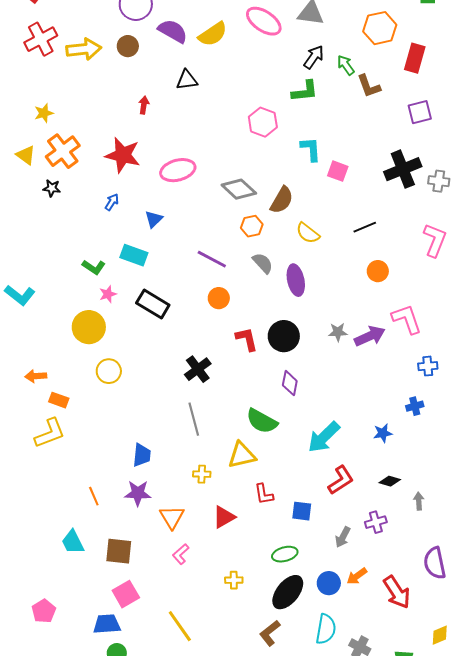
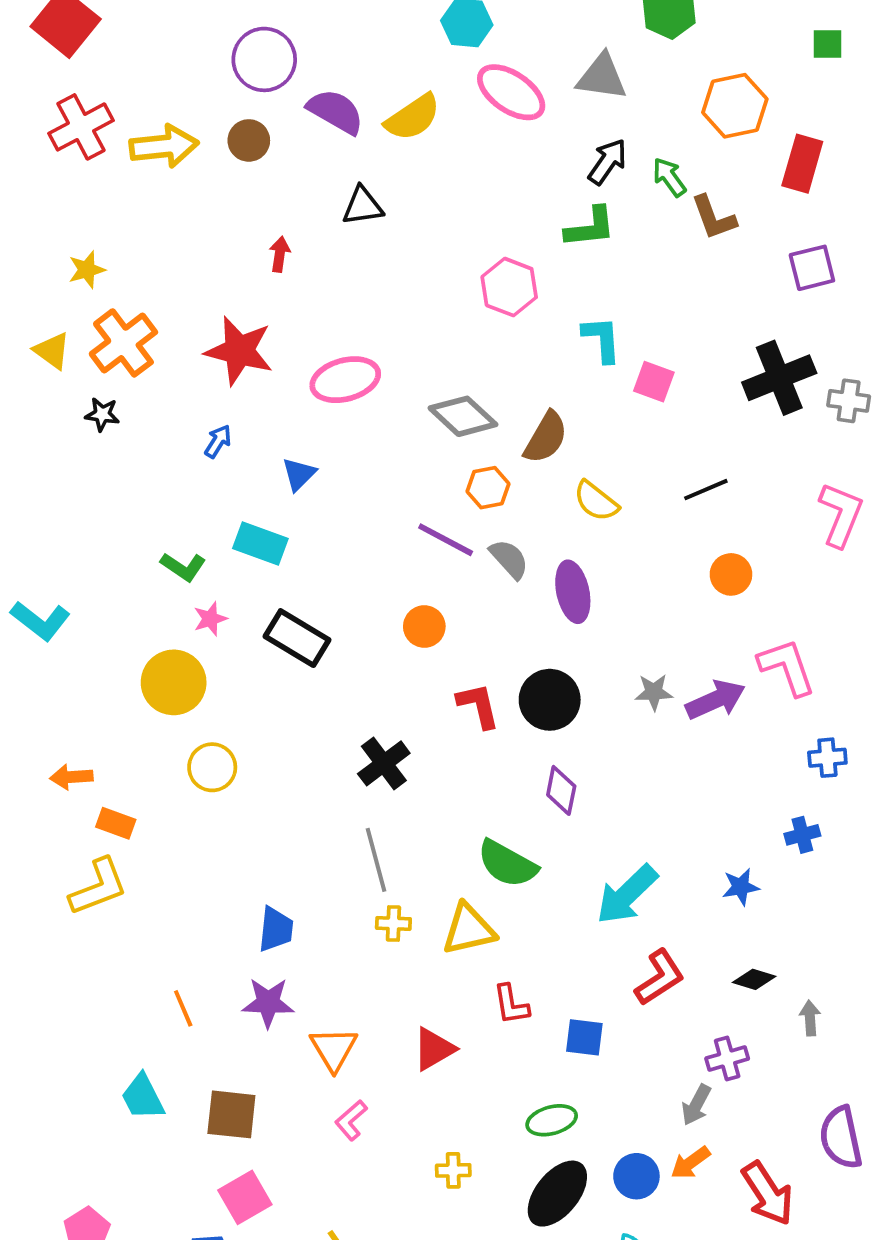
purple line: (212, 259) -> (446, 540), moved
yellow cross: (202, 474) -> (393, 924), moved
gray arrow: (343, 537) -> (696, 1105), moved

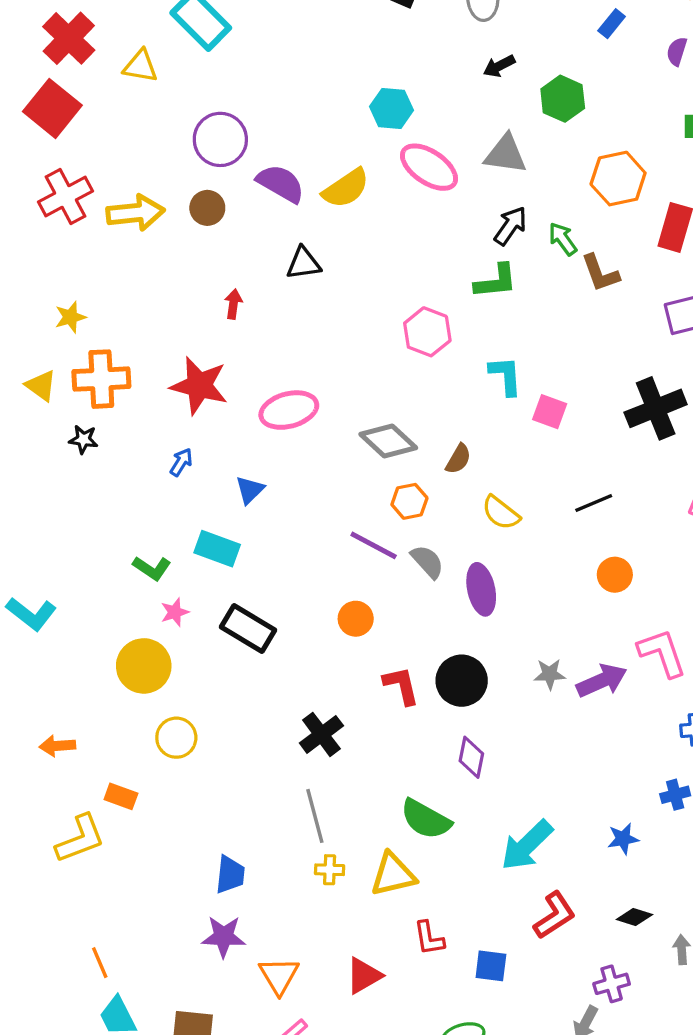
orange cross: (123, 343) -> (101, 379), turned 34
brown semicircle: (546, 437) -> (458, 459), size x0.7
orange rectangle: (116, 823) -> (121, 796), moved
orange line: (183, 1008) -> (100, 963), moved

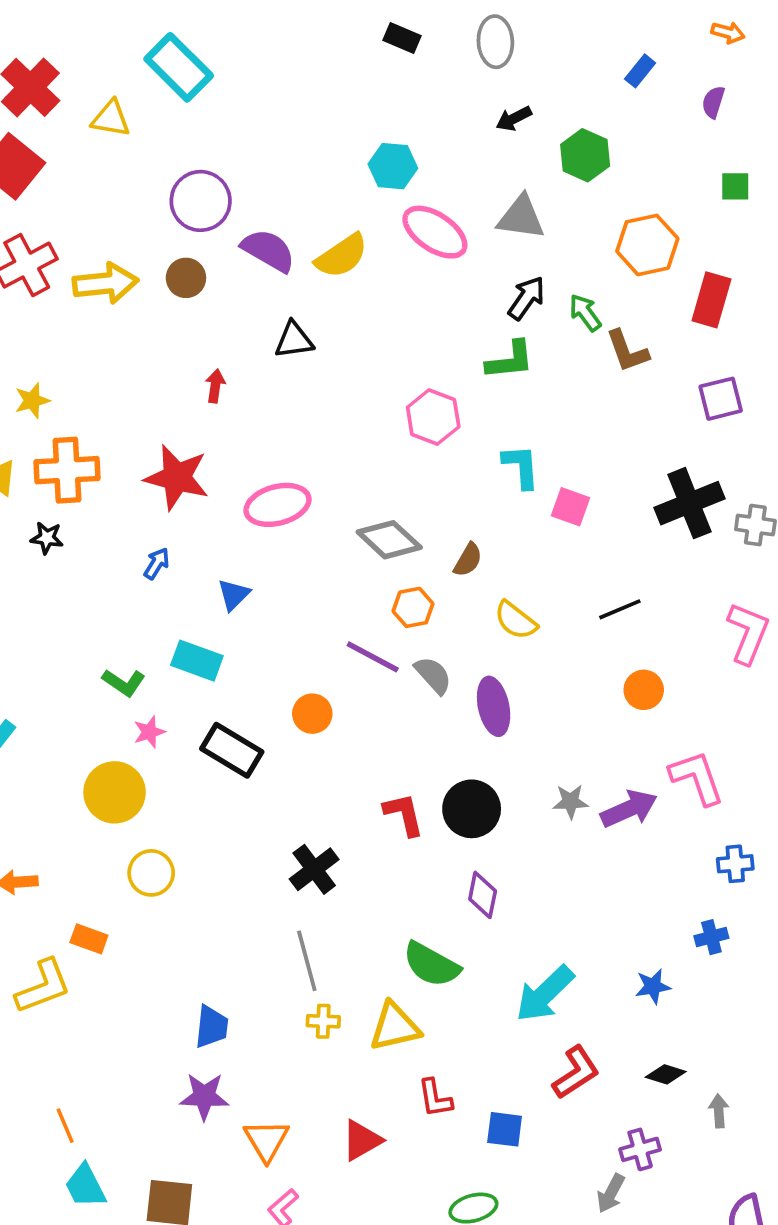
orange circle: (356, 619) -> (312, 714), moved

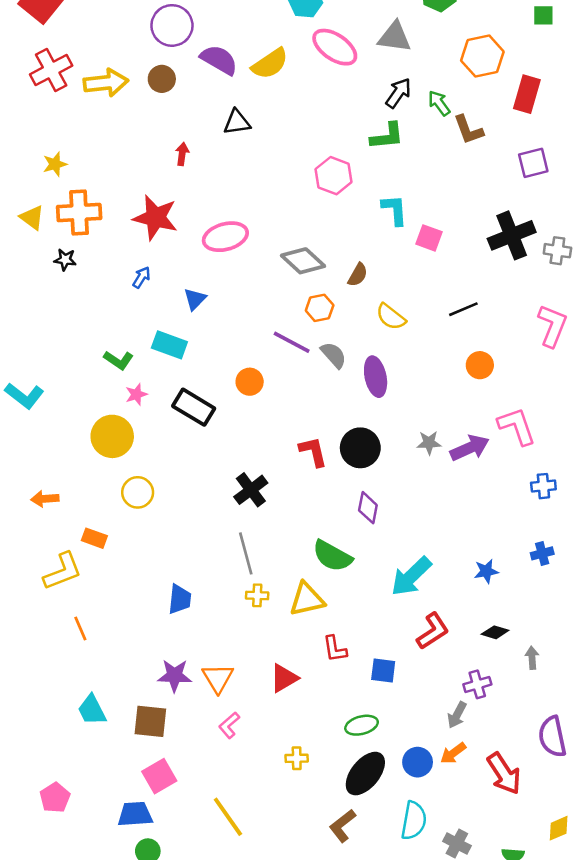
blue cross: (711, 937) -> (542, 553), moved
purple star: (204, 1096) -> (175, 676), moved
orange line: (65, 1126) -> (80, 629), moved

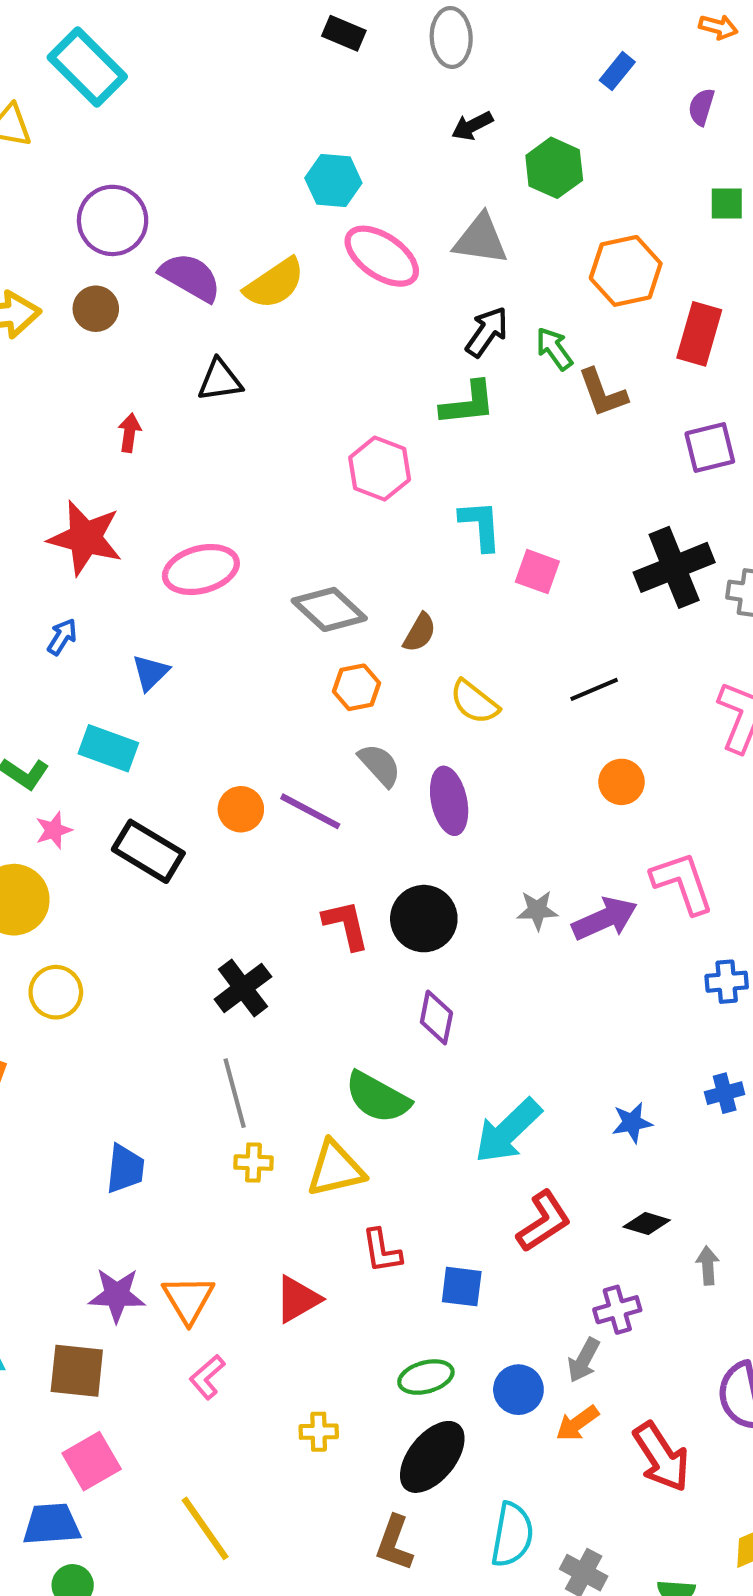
purple line: (292, 342) -> (310, 811), moved
blue circle: (418, 762) -> (518, 1390), moved
brown L-shape: (342, 826) -> (394, 1543), turned -32

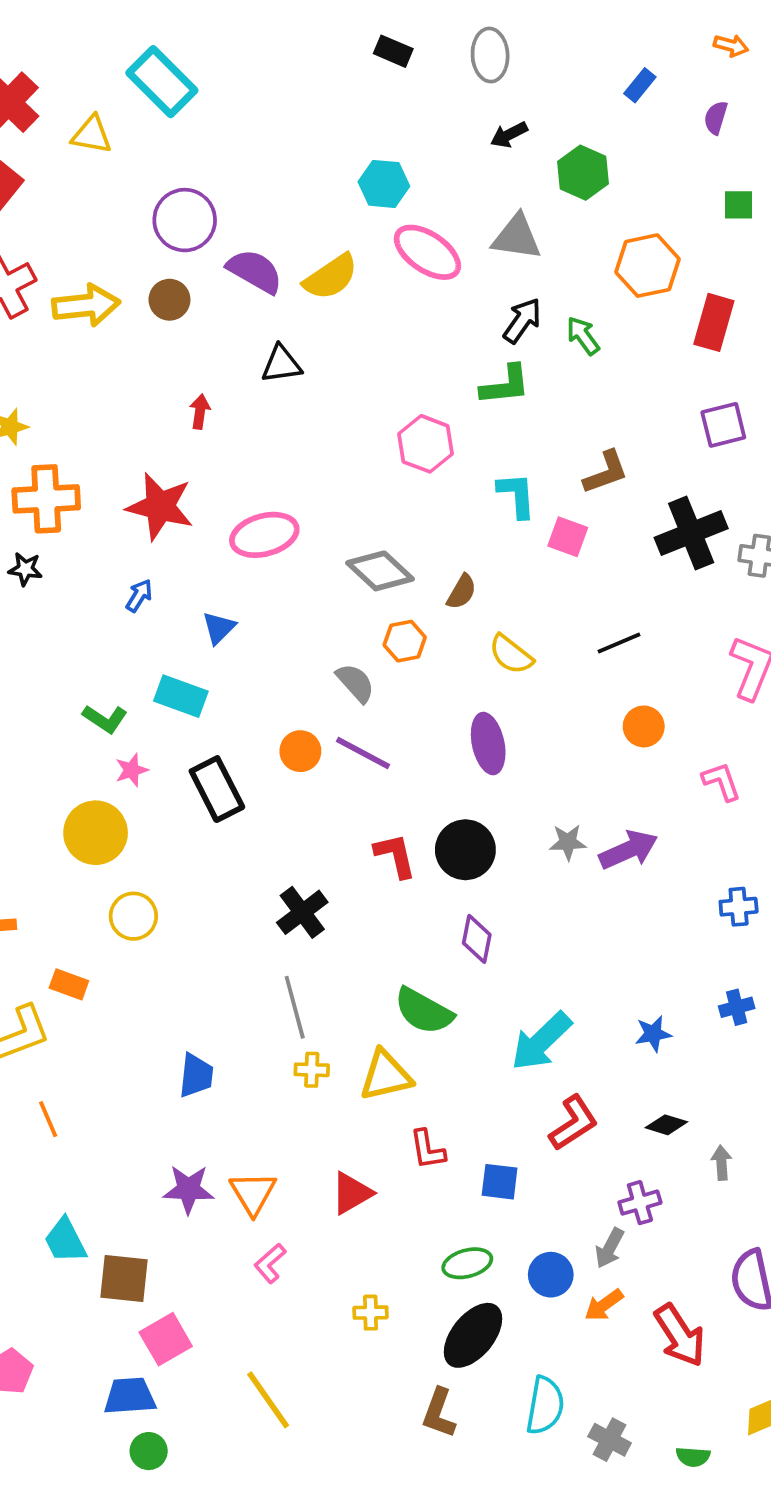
brown L-shape: (603, 393) -> (606, 472), moved, turned -90
gray semicircle: (380, 765) -> (355, 683), moved
black rectangle: (148, 851) -> (217, 789), turned 32
pink L-shape: (682, 883) -> (721, 781), moved, size x0.7
brown square: (77, 1371) -> (124, 1278), moved

